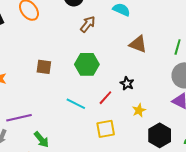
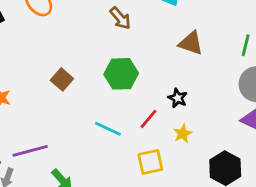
brown arrow: (88, 24) -> (120, 18), turned 102
brown square: (44, 67) -> (62, 79), turned 35
yellow star: (139, 110) -> (183, 134), moved

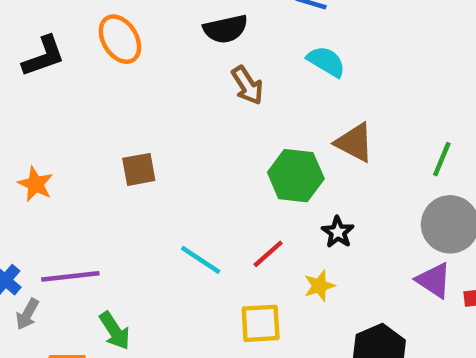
green hexagon: (121, 74) -> (296, 176), moved
brown square: (62, 79) -> (139, 169), turned 30
black star: (178, 98) -> (338, 232), moved

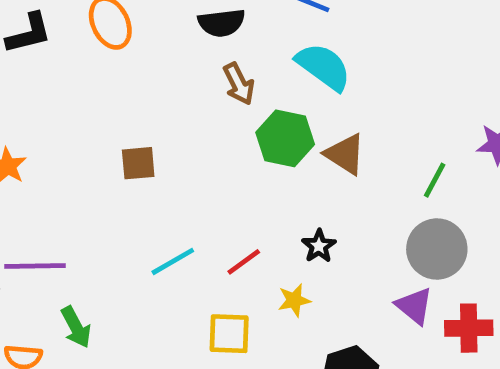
cyan semicircle: (326, 61) -> (323, 67), size x1.4
brown square: (139, 169) -> (138, 163), moved
green hexagon: (296, 176) -> (285, 138), moved
cyan line: (201, 260) -> (173, 261), turned -69

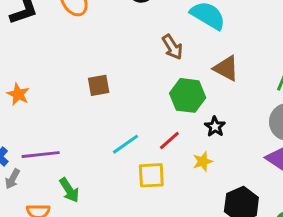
brown arrow: (239, 84) -> (172, 47), moved
green hexagon: (285, 138) -> (188, 95), moved
yellow square: (229, 334) -> (151, 175), moved

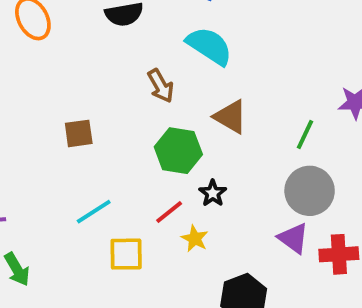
brown square: (99, 85) -> (79, 133), moved
red line: (169, 140) -> (169, 212), moved
yellow star: (203, 161) -> (195, 239), turned -30

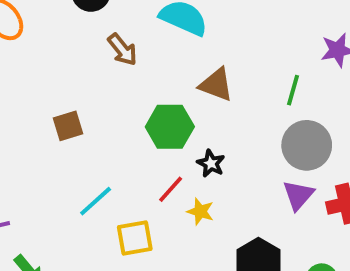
brown arrow: (161, 86) -> (122, 50), moved
purple triangle: (293, 238) -> (298, 195), turned 44

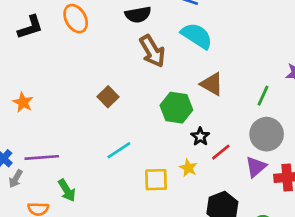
brown arrow: (122, 50) -> (152, 51), size x1.4
brown square: (68, 126) -> (108, 97), turned -36
red line: (171, 189) -> (221, 152), moved
yellow square: (135, 238) -> (156, 180), moved

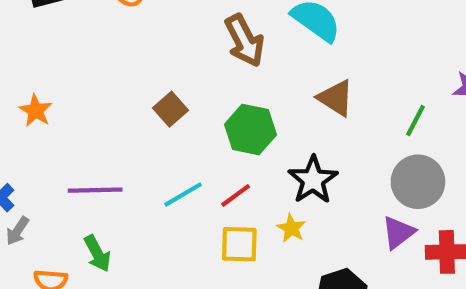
green hexagon: (176, 108) -> (251, 130), moved
black star: (200, 137) -> (313, 180), size x1.6
red line: (221, 152) -> (236, 195), moved
purple line: (42, 157) -> (95, 190), moved

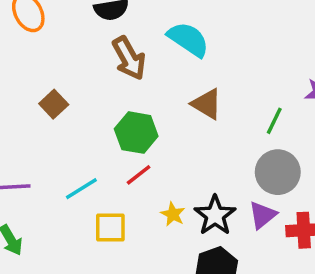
brown square: (170, 109) -> (54, 104), moved
black star: (313, 180) -> (215, 215), moved
red line: (236, 195) -> (139, 175), moved
yellow square: (239, 244) -> (110, 228), moved

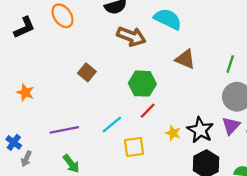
brown arrow: (129, 58) -> (131, 36), turned -32

